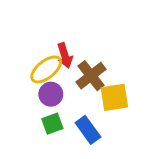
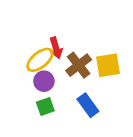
yellow square: (114, 97) -> (108, 65), moved
blue rectangle: (88, 130) -> (88, 105), moved

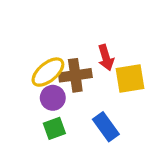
red arrow: (56, 48) -> (106, 58), moved
brown cross: (79, 65) -> (75, 75), moved, turned 30

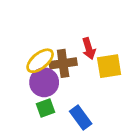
purple circle: (53, 98) -> (44, 82), size x1.4
blue rectangle: (106, 127) -> (81, 117), moved

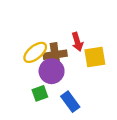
purple circle: (44, 82) -> (52, 71), moved

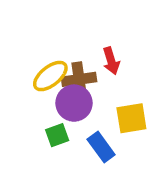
yellow square: (95, 57) -> (131, 118), moved

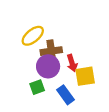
red arrow: (111, 61) -> (72, 63), moved
yellow ellipse: (50, 76) -> (33, 36), moved

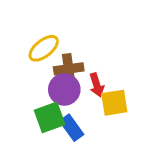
green square: (37, 87) -> (50, 117), size x1.5
blue rectangle: (66, 95) -> (72, 128), moved

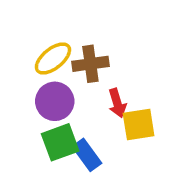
brown cross: (69, 69) -> (90, 64), moved
purple circle: (64, 89) -> (55, 101), moved

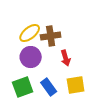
yellow square: (139, 125) -> (76, 85), moved
green square: (60, 142) -> (23, 87), moved

